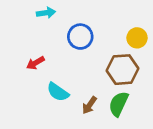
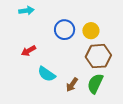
cyan arrow: (46, 13) -> (26, 11), moved
yellow circle: (137, 38) -> (91, 31), moved

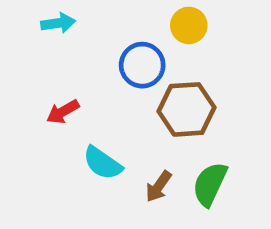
yellow circle: (91, 31) -> (189, 25), moved
brown hexagon: (98, 56) -> (186, 109), moved

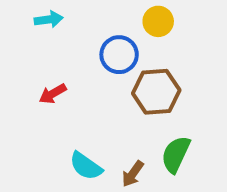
cyan semicircle: (102, 163) -> (86, 166), moved
brown arrow: (158, 186) -> (133, 174), moved

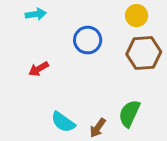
yellow circle: (158, 21) -> (137, 16), moved
brown hexagon: (156, 92) -> (144, 53), moved

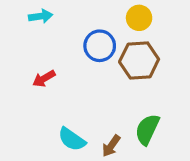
yellow circle: (137, 16) -> (139, 18), moved
brown hexagon: (144, 53) -> (139, 61), moved

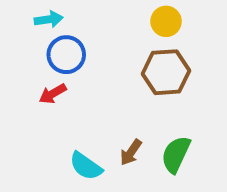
blue circle: (100, 46) -> (66, 55), moved
brown arrow: (111, 146) -> (131, 152), moved

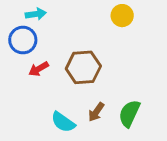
blue circle: (66, 55) -> (23, 40), moved
brown hexagon: (166, 72) -> (83, 67), moved

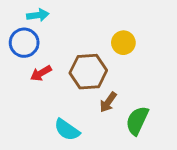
yellow circle: (122, 16) -> (123, 43), moved
brown arrow: (96, 112) -> (108, 102), moved

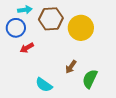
yellow circle: (123, 43) -> (81, 28), size x1.6
brown hexagon: (88, 72) -> (51, 19), moved

